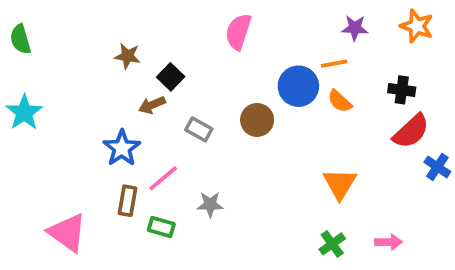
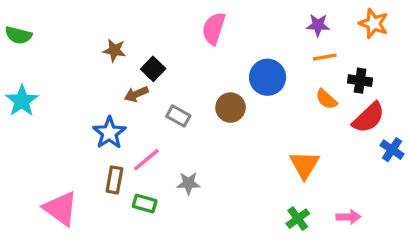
green semicircle: (20, 39) -> (18, 35), turned -60
orange line: (334, 64) -> (325, 57), moved
orange semicircle: (340, 101) -> (326, 99), moved

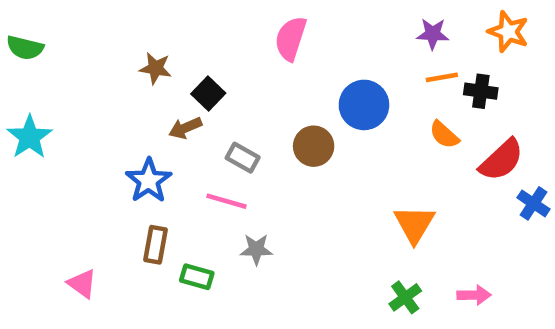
black cross: (360, 81) -> (481, 91), moved
pink line: (146, 160) -> (227, 201), moved, turned 56
pink triangle: (61, 209) -> (82, 284), size x0.6

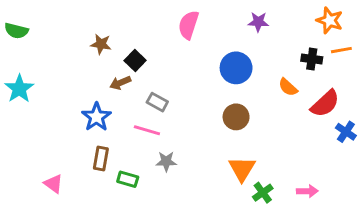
purple star: (433, 34) -> (258, 22), moved
orange line: (442, 77) -> (341, 50), moved
brown circle: (314, 146) -> (236, 117), moved
orange triangle: (414, 224) -> (242, 169), moved

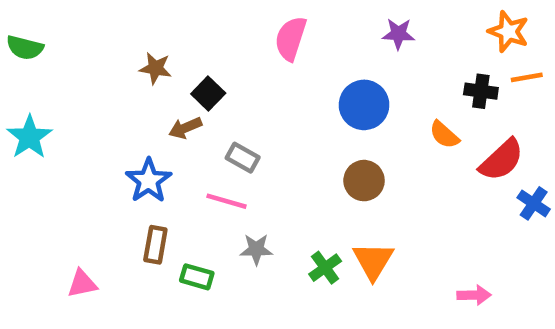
pink triangle: (53, 184) -> (82, 284), turned -48
green cross: (263, 193) -> (325, 268), moved

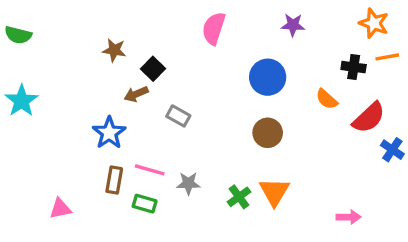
pink line: (227, 201) -> (150, 170), moved

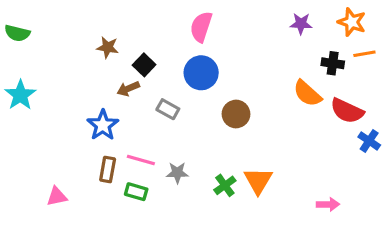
purple star: (293, 25) -> (301, 24), moved
blue circle: (268, 77) -> (201, 73), moved
orange semicircle: (327, 99) -> (307, 93), size x1.4
red semicircle: (369, 118) -> (347, 111), turned 68
brown circle: (268, 133) -> (236, 114), moved

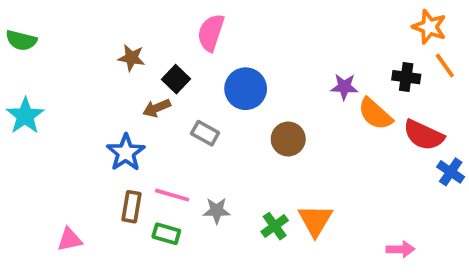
purple star: (301, 24) -> (344, 87), moved
pink semicircle: (201, 27) -> (211, 33), moved
orange line: (364, 54) -> (445, 66), turned 65

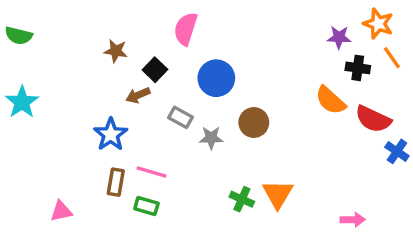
purple star: (344, 87) -> (339, 37), moved
gray star: (217, 211) -> (211, 138), moved
green cross: (275, 226) -> (242, 199), turned -30

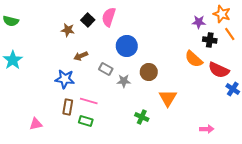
black square: (155, 70) -> (88, 20), moved
blue star: (111, 134) -> (65, 79), turned -30
orange triangle: (278, 194) -> (168, 98), moved

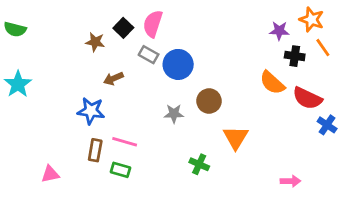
gray rectangle: (106, 69) -> (149, 55), moved

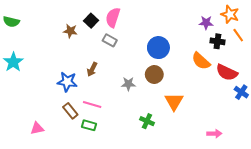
blue circle: (178, 64) -> (158, 48), moved
brown arrow: (113, 79) -> (92, 69), moved, turned -40
brown rectangle: (95, 150) -> (70, 111), turned -49

